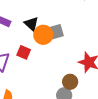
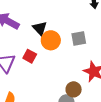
gray square: (56, 32) -> (79, 38), moved

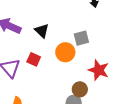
orange circle: (51, 40) -> (65, 52), moved

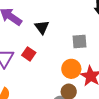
orange circle: (65, 52) -> (71, 69), moved

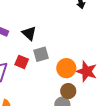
gray square: (79, 42) -> (41, 54), moved

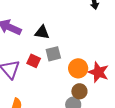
black triangle: (29, 33) -> (42, 32), turned -35

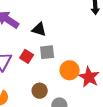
brown circle: (79, 91) -> (40, 91), moved

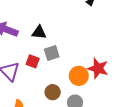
orange circle: (70, 70) -> (79, 76), moved

